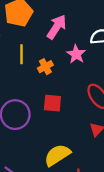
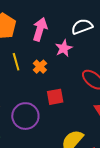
pink star: (76, 54) -> (64, 48), turned 30

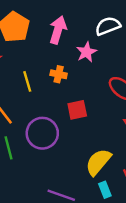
yellow line: (16, 62) -> (27, 81), moved
orange cross: (40, 67) -> (59, 74), turned -32

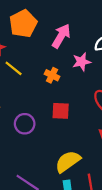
yellow line: (27, 81) -> (14, 68), moved, turned -48
purple circle: (42, 133) -> (25, 124), size x0.7

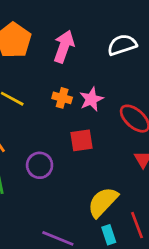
pink star: (82, 62) -> (91, 99), moved

